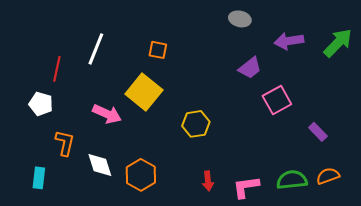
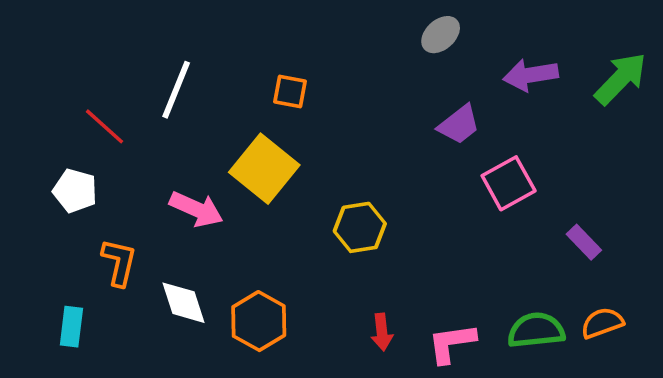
gray ellipse: (240, 19) -> (441, 35), turned -55
red line: (57, 69) -> (104, 126), turned -60

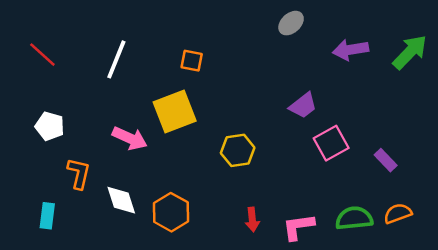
purple trapezoid: (459, 125) -> (303, 106), moved
red line: (104, 126) -> (42, 55), moved
yellow square: (264, 169) -> (175, 112), turned 30
pink square: (509, 183) -> (331, 143), moved

